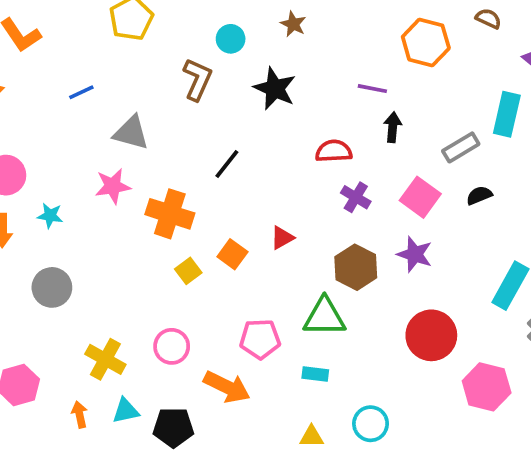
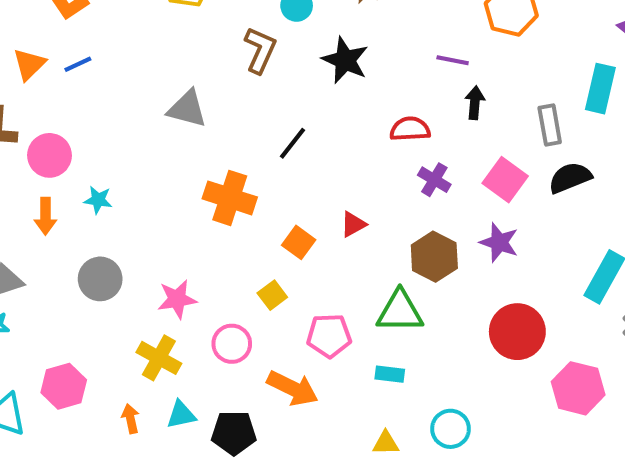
blue line: (81, 92) -> (78, 64), moved
gray rectangle: (461, 147) -> (550, 125), turned -69
pink star: (113, 186) -> (177, 299), moved
black semicircle: (479, 195) -> (570, 178), size x1.5
yellow square: (188, 271) -> (272, 295), moved

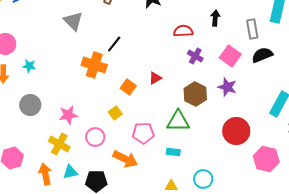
gray triangle: (187, 109) -> (73, 21), turned 30
black line: (293, 143) -> (114, 44), moved
orange arrow: (131, 419) -> (45, 174), size x1.5

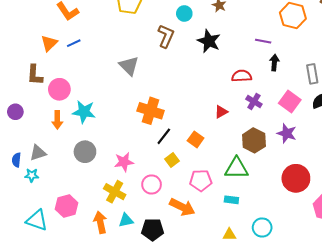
black line: (114, 44) -> (164, 136), moved
cyan star: (29, 66) -> (84, 112), size x1.6
red triangle: (155, 78) -> (221, 112), moved
orange square: (128, 87) -> (196, 139), moved

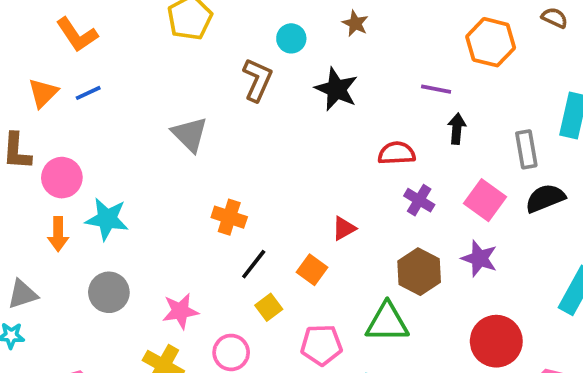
orange cross: (151, 111) -> (229, 217), size x0.7
red triangle: (221, 112) -> (344, 228), moved

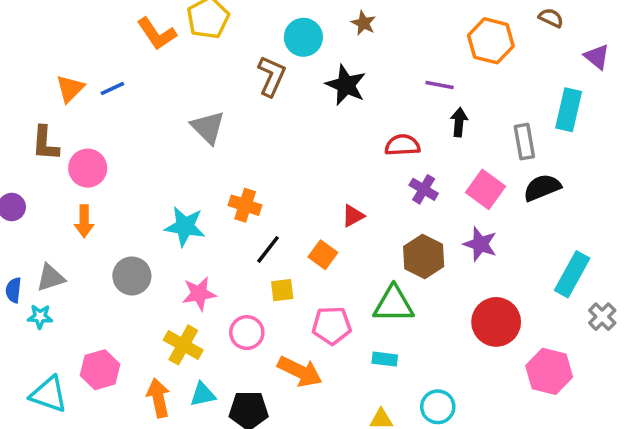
orange L-shape: (77, 35) -> (157, 34), moved
cyan circle: (291, 38) -> (303, 37), size x1.4
cyan star: (107, 219) -> (185, 226), moved
yellow square: (269, 307) -> (282, 290), turned 30

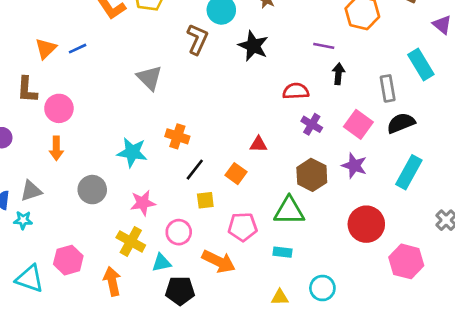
cyan rectangle: (569, 110) -> (421, 64), turned -44
red triangle: (353, 216) -> (259, 144), turned 30
cyan rectangle: (572, 274) -> (409, 172), moved
cyan triangle: (203, 394) -> (161, 263), moved

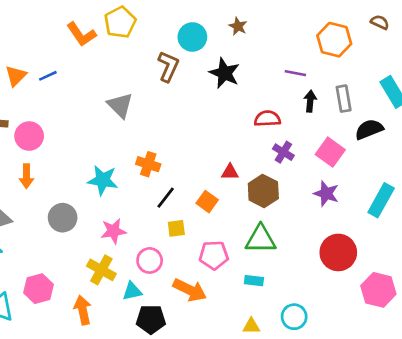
gray rectangle: (388, 88) -> (344, 99), moved
black semicircle: (401, 123) -> (369, 129), moved
brown hexagon: (312, 175) -> (263, 191), moved

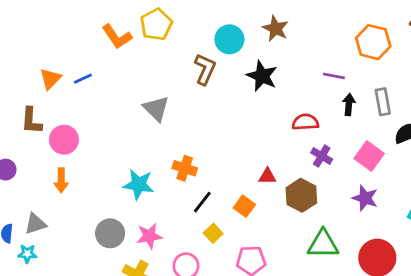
brown star: (238, 26) -> (276, 28), size x1.4
gray circle: (63, 218) -> (110, 233), moved
yellow square: (176, 228) -> (213, 233), turned -36
green triangle: (261, 239) -> (323, 244), moved

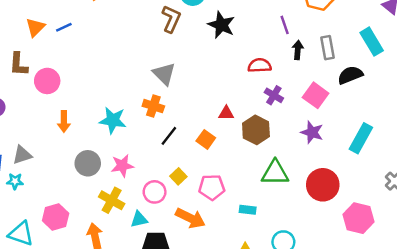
purple line: (334, 76) -> (285, 25), turned 60
gray triangle: (156, 109) -> (164, 74), moved
orange arrow: (61, 180) -> (64, 122), moved
yellow square: (213, 233) -> (178, 176), moved

